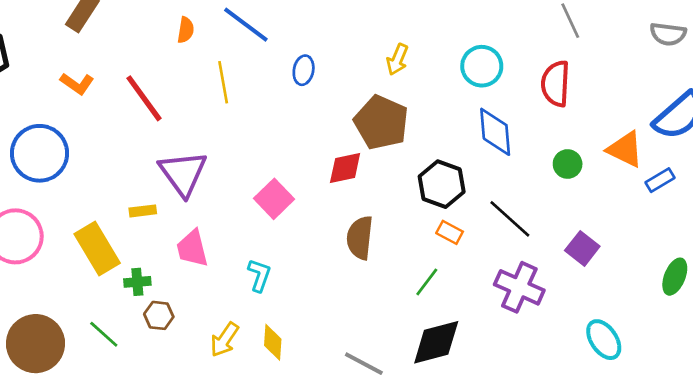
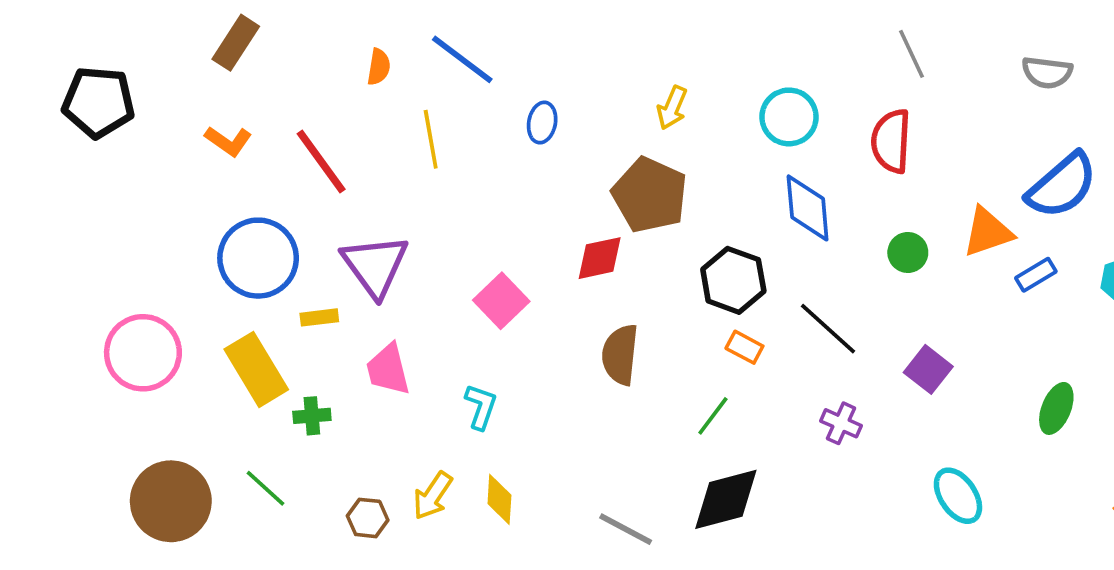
orange triangle: (625, 149) -> (988, 232), turned -45
blue circle: (40, 153) -> (258, 258), moved
purple cross: (519, 287) -> (841, 423), size x0.6
brown hexagon: (159, 315) -> (368, 518), moved

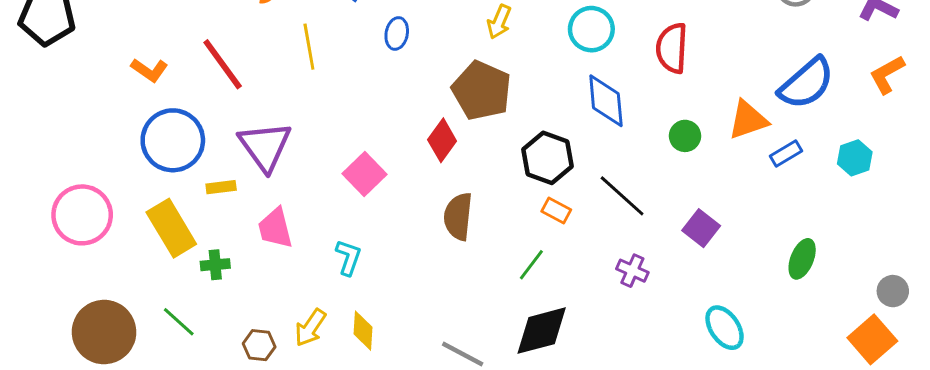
orange L-shape: (228, 141) -> (149, 70), moved
red diamond: (600, 258) -> (442, 140), turned -42

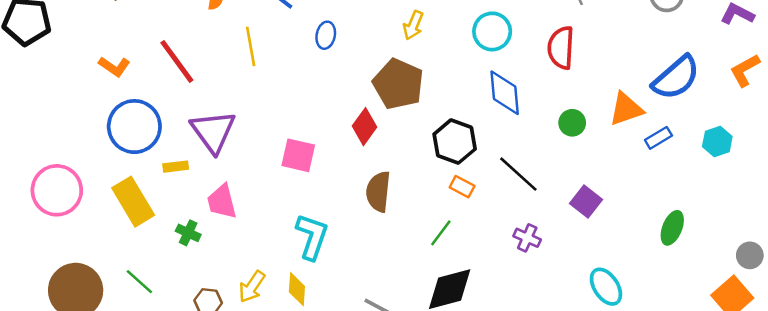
pink square: (365, 174) -> (298, 155), turned -33
cyan L-shape: (348, 257) -> (312, 237), moved, size x1.5
green cross: (215, 265) -> (188, 233), moved, turned 30

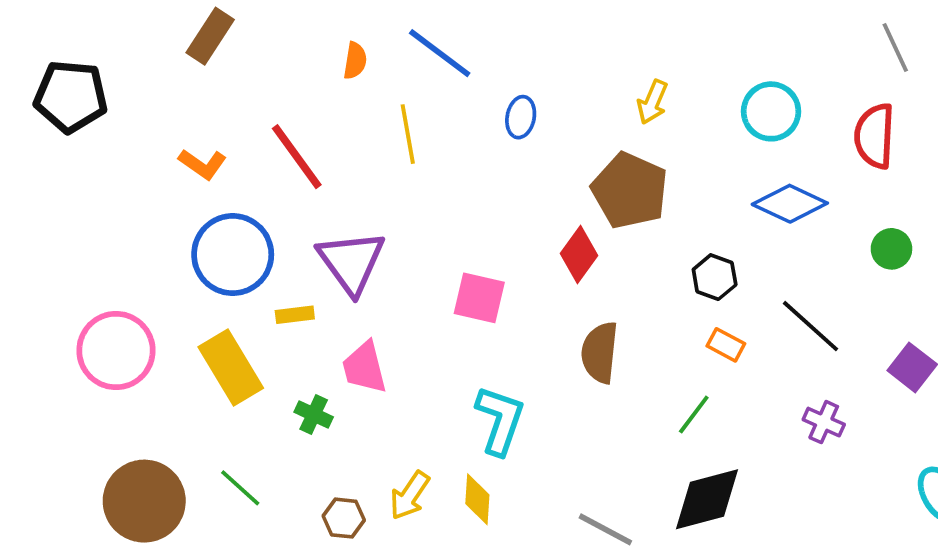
blue diamond: (505, 93) -> (790, 204), turned -60
black hexagon: (455, 142) -> (715, 277), size x0.7

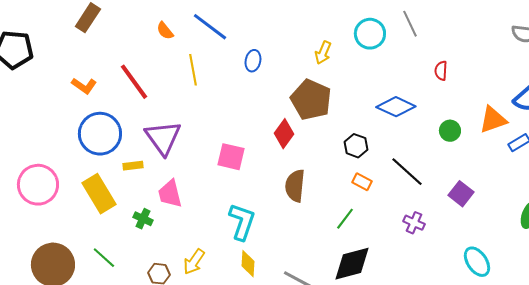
gray line: (895, 47) -> (410, 24), moved
orange semicircle: (355, 61) -> (165, 31), turned 132
cyan circle: (771, 111) -> (370, 34), moved
red semicircle: (875, 136) -> (441, 71), size x0.6
yellow diamond: (477, 499) -> (248, 264), moved

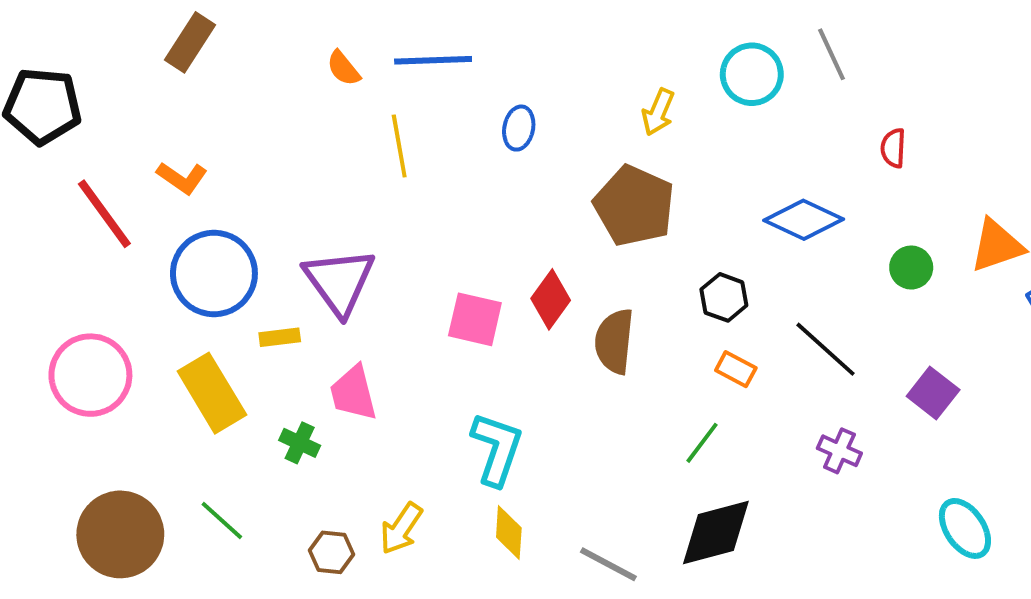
blue line: (210, 27) -> (433, 60), turned -39
red line: (134, 82) -> (104, 214), moved
red diamond: (284, 134) -> (551, 299), moved
brown semicircle: (295, 186) -> (614, 341), moved

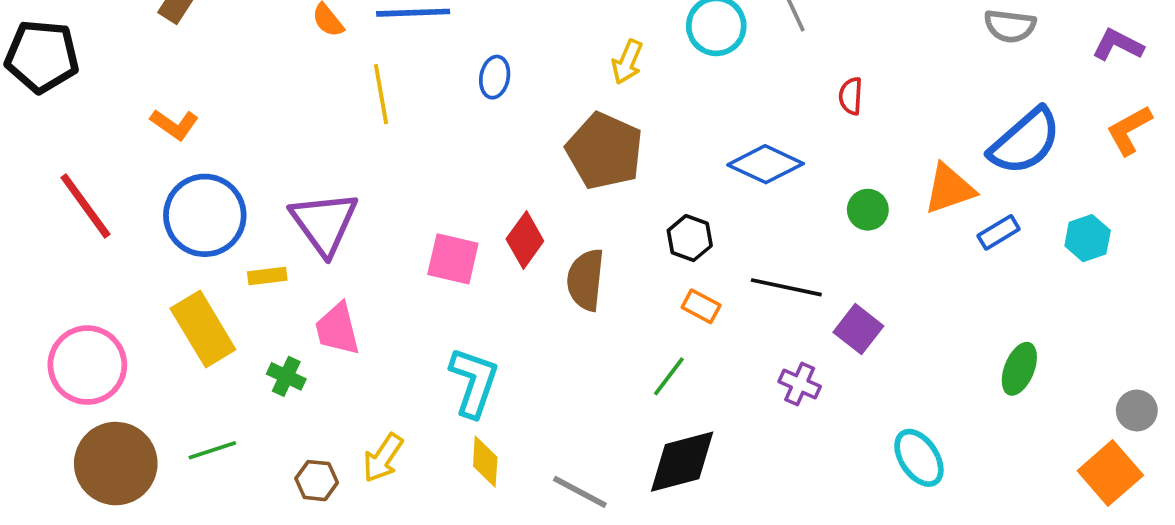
red line: (104, 214) -> (85, 206), moved
black line: (826, 349) -> (786, 287), turned -30
pink circle: (90, 375) -> (87, 365), moved
purple square: (933, 393) -> (858, 329), moved
green line: (222, 521) -> (212, 450), turned -60

